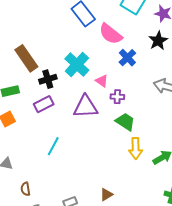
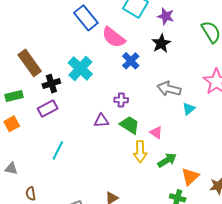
pink triangle: (102, 81) -> (156, 133), moved
purple triangle: (86, 107) -> (101, 121), moved, size x0.6

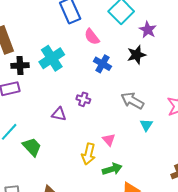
pink semicircle: (114, 37) -> (92, 37), size x0.7
blue cross: (131, 61) -> (102, 64), turned -30
cyan triangle: (189, 109) -> (146, 125), turned -32
green trapezoid: (130, 125) -> (32, 147), moved

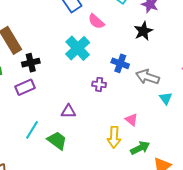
cyan cross: (52, 58) -> (78, 48), moved
blue cross: (102, 64) -> (120, 63), moved
purple triangle: (59, 114) -> (68, 111), moved

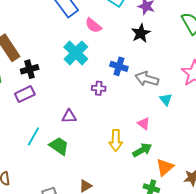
pink triangle: (131, 120) -> (144, 124), moved

